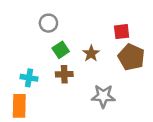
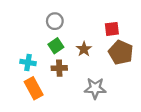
gray circle: (48, 23) -> (55, 21), moved
cyan cross: (29, 78) -> (28, 63), moved
orange rectangle: (19, 106) -> (34, 88), moved, turned -30

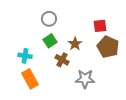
brown cross: (59, 68) -> (62, 60), moved, turned 32

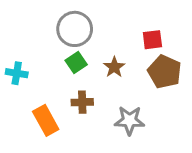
gray circle: (49, 19) -> (75, 29), size x1.5
cyan cross: (25, 56) -> (17, 73), moved
brown cross: (62, 60) -> (82, 102), moved, turned -32

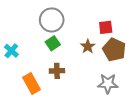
brown star: (114, 67) -> (88, 46), moved
cyan cross: (17, 73) -> (11, 51), turned 32
gray star: (130, 120) -> (108, 84), moved

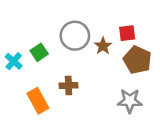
gray circle: (52, 20) -> (75, 36), moved
green square: (53, 43) -> (39, 52), moved
brown star: (88, 46) -> (103, 46), moved

